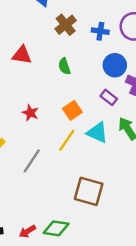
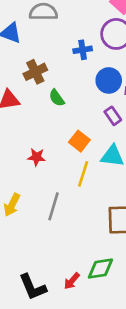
brown cross: (66, 25) -> (35, 72), moved, turned 30
purple rectangle: (109, 97) -> (113, 116), turned 35

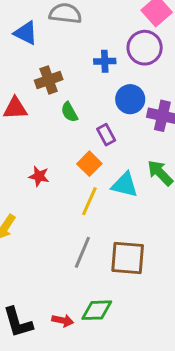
purple rectangle: (113, 116) -> (106, 135), moved
gray line: (53, 206) -> (82, 252), moved
red arrow: (72, 281) -> (63, 321), turned -126

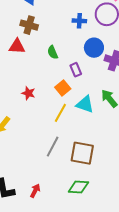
brown cross: (49, 80) -> (29, 25), moved, turned 30
green diamond: (97, 310) -> (78, 187), moved
red arrow: (63, 321) -> (35, 191), turned -80

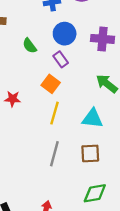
blue circle: (94, 48) -> (65, 34), moved
cyan triangle: (85, 104) -> (92, 118), moved
brown square: (82, 153) -> (90, 153), size x0.7

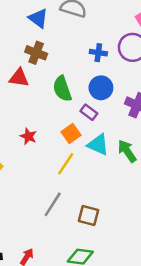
green semicircle: (30, 46) -> (62, 89), size x1.5
purple rectangle: (61, 59) -> (89, 112), turned -35
cyan triangle: (92, 118) -> (98, 145), moved

